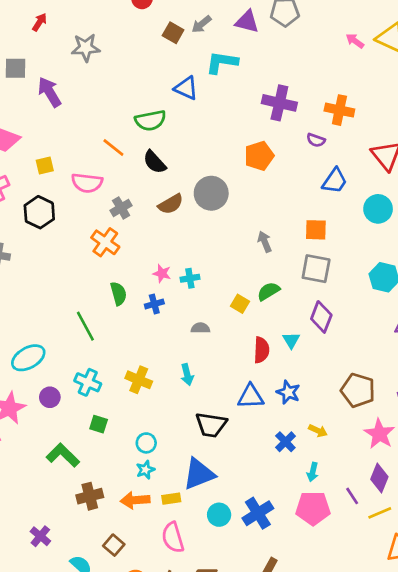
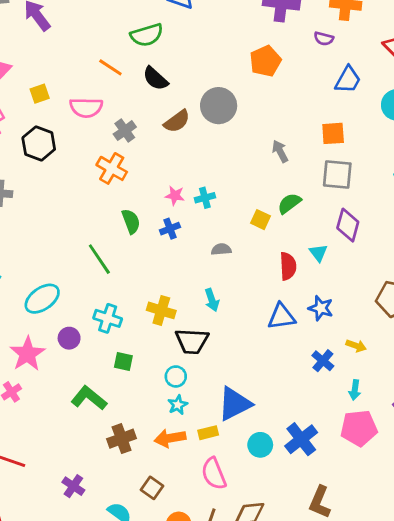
black trapezoid: (211, 425) -> (192, 341), moved

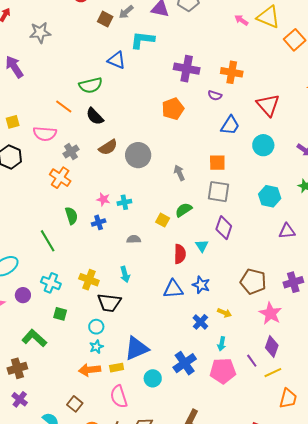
gray circle: (219, 106) -> (138, 155), moved
brown cross: (122, 439) -> (17, 368), moved
blue cross: (301, 439) -> (185, 363), moved

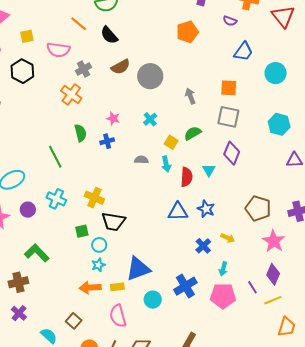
red triangle: (268, 105) -> (283, 16), moved
cyan cross: (124, 202) -> (150, 119), moved, turned -32
cyan arrow: (125, 274) -> (166, 164), moved
green square: (60, 314) -> (82, 231), moved, turned -32

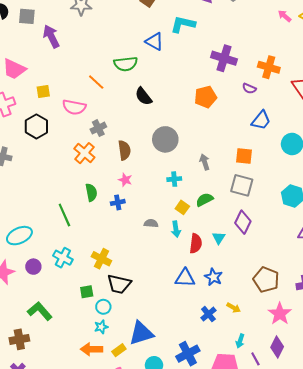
black semicircle: (109, 35) -> (144, 96), moved
brown semicircle: (121, 67) -> (124, 150), moved, turned -72
cyan cross: (150, 119) -> (174, 179), moved, turned 32
cyan arrow: (223, 269) -> (240, 341), moved
yellow rectangle: (117, 287) -> (119, 350), turned -32

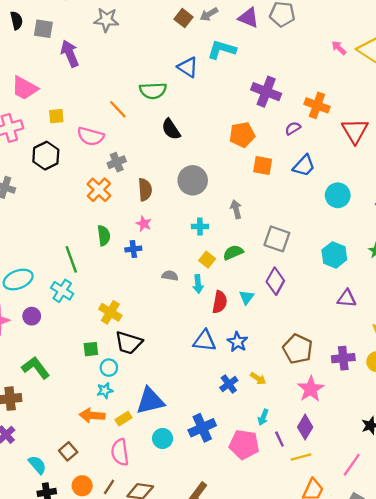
purple semicircle: (249, 88) -> (293, 128), turned 120
orange square: (244, 156) -> (263, 165), moved
cyan cross: (63, 258) -> (62, 291), moved

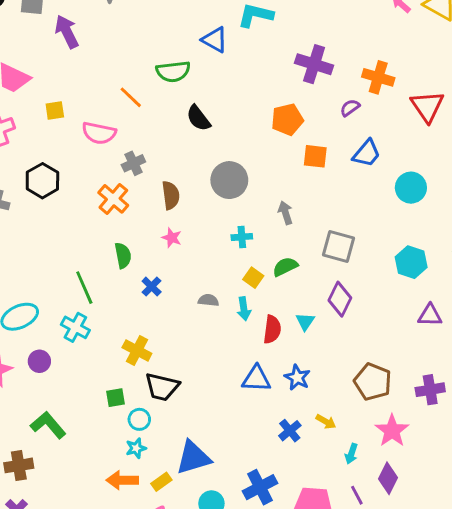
black hexagon: (46, 156) -> (42, 181), moved
blue cross: (133, 249) -> (152, 286), moved, turned -35
cyan arrow: (263, 417) -> (351, 454), moved

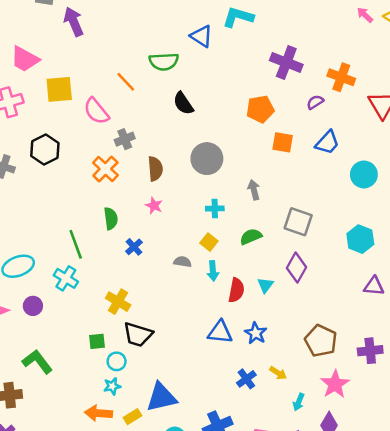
yellow square: (55, 111) -> (59, 89), size x1.6
pink semicircle: (99, 133) -> (96, 111), turned 36
yellow square: (253, 278) -> (209, 242), moved

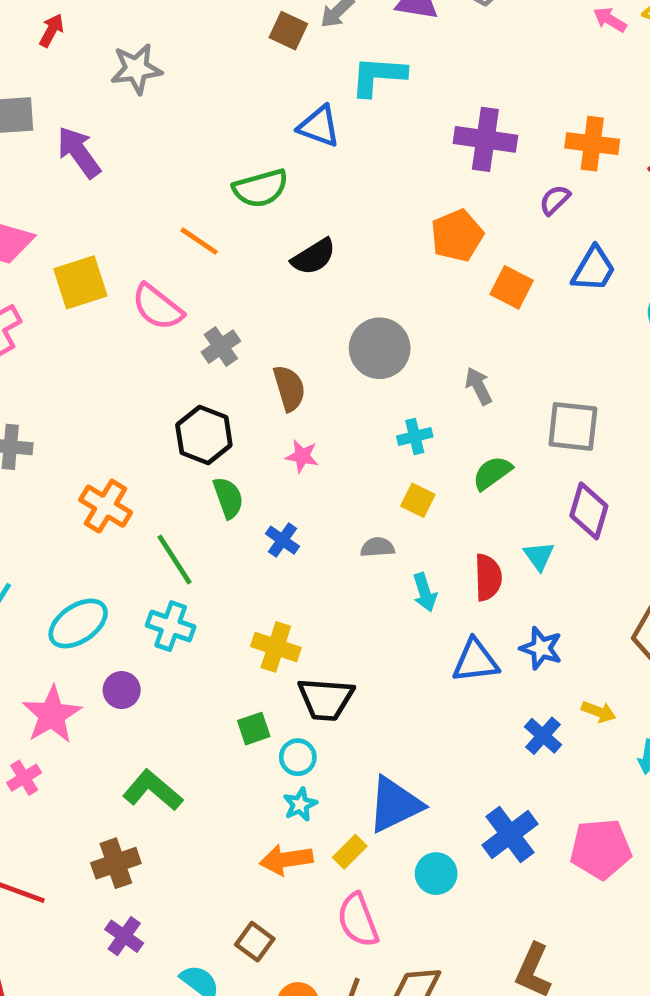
black semicircle: (183, 103) -> (314, 257), turned -75
orange square: (283, 142) -> (512, 287), turned 30
black hexagon: (45, 149) -> (204, 435), moved
orange cross: (105, 169) -> (106, 506), moved
cyan arrow: (213, 271) -> (425, 592), moved

